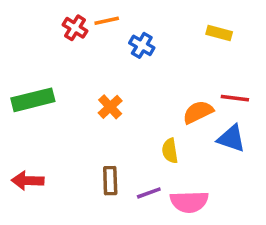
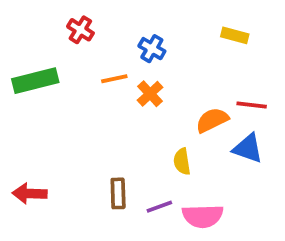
orange line: (107, 21) -> (114, 79), moved
green rectangle: (33, 100) -> (35, 81), moved
orange cross: (110, 107) -> (150, 94), moved

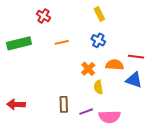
yellow rectangle: (235, 35) -> (99, 14), moved, turned 48
blue cross: (152, 49) -> (98, 40), moved
orange cross: (150, 94) -> (88, 69), moved
orange semicircle: (212, 120) -> (115, 65), turned 30

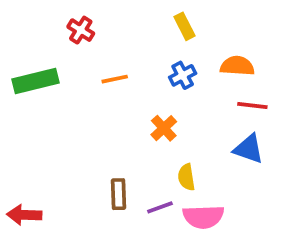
blue cross: (98, 40) -> (183, 75), turned 32
orange semicircle: (115, 65) -> (237, 66), moved
yellow semicircle: (98, 87) -> (186, 177), moved
red arrow: (16, 104) -> (24, 215), moved

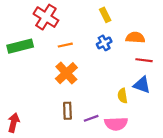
red cross: (81, 30) -> (46, 17), size x1.6
orange cross: (164, 128) -> (66, 73), moved, size x1.5
yellow semicircle: (186, 177) -> (122, 96), moved
red arrow: (24, 215) -> (14, 123), turned 102

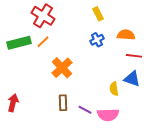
orange line: (65, 45) -> (43, 42), moved, turned -32
purple line: (91, 118) -> (85, 110), turned 48
red arrow: (14, 123) -> (13, 103), moved

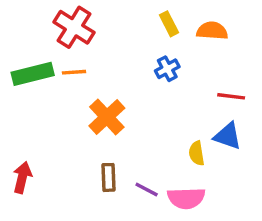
orange semicircle: (126, 35) -> (212, 31), moved
orange line: (43, 42) -> (74, 72), turned 40

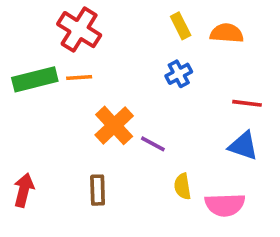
yellow semicircle: (197, 153) -> (182, 186), moved
brown rectangle: (109, 177) -> (98, 190), moved
purple line: (147, 190) -> (153, 144), moved
pink semicircle: (186, 198) -> (225, 205), moved

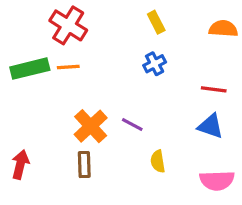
orange semicircle: (227, 33) -> (223, 29), moved
orange cross: (114, 125) -> (91, 126), moved
pink semicircle: (225, 205) -> (217, 180), moved

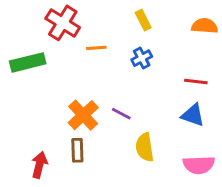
orange line: (68, 67) -> (96, 48), moved
yellow semicircle: (158, 161) -> (145, 147), size x1.4
red arrow: (20, 165) -> (39, 165), moved

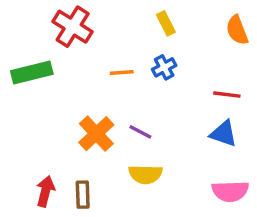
orange semicircle: (205, 26) -> (237, 30), turned -115
orange line: (96, 48) -> (122, 73), moved
yellow semicircle: (145, 147) -> (145, 174), moved, turned -80
brown rectangle: (77, 150) -> (83, 195), moved

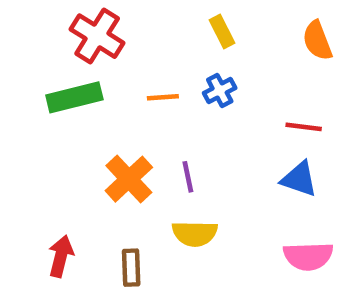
green rectangle: (32, 73) -> (74, 97), moved
purple line: (140, 132) -> (188, 177), turned 50
brown rectangle: (83, 195) -> (131, 268), moved

